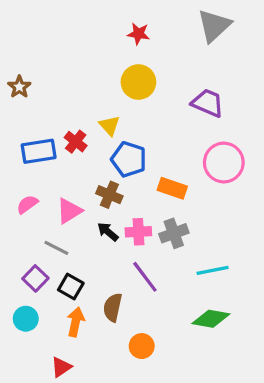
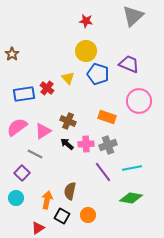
blue pentagon: (129, 159) -> (98, 74), moved
pink semicircle: (27, 204) -> (17, 127), size x1.5
purple line: (145, 277) -> (103, 172), moved
black square: (71, 286) -> (62, 216), moved

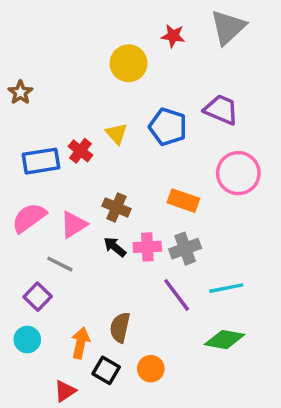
red star: (86, 21) -> (173, 36), moved
yellow circle: (86, 51) -> (128, 63), moved

